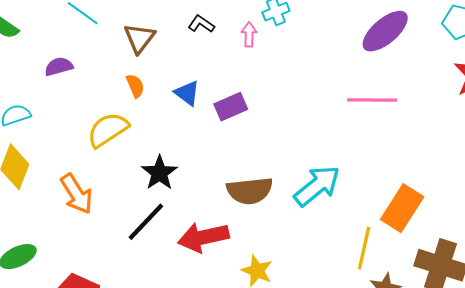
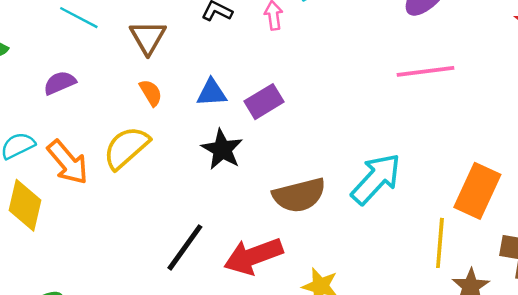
blue triangle: (187, 93) -> (212, 93), turned -32
black star: (159, 173) -> (222, 149), moved
orange arrow: (77, 194) -> (68, 162), moved

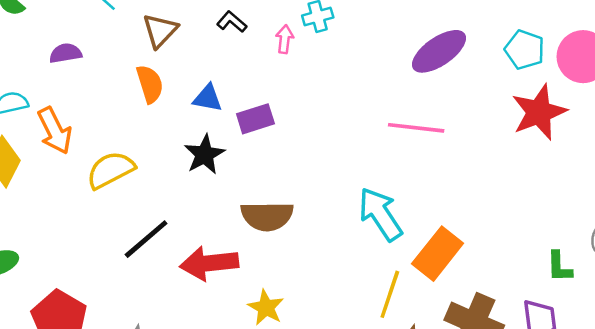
orange semicircle: (151, 93) -> (150, 84), size x1.4
yellow semicircle: (126, 148) -> (111, 170), moved
cyan arrow: (376, 179) -> (380, 214), moved, turned -90

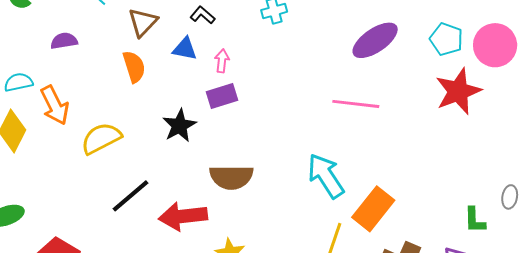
pink arrow: (285, 39) -> (222, 61), moved
blue triangle: (208, 98) -> (185, 49), moved

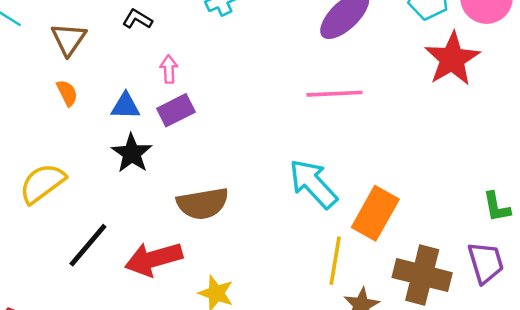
blue triangle: (185, 49) -> (125, 106), moved
orange semicircle: (134, 67) -> (67, 93), size x0.7

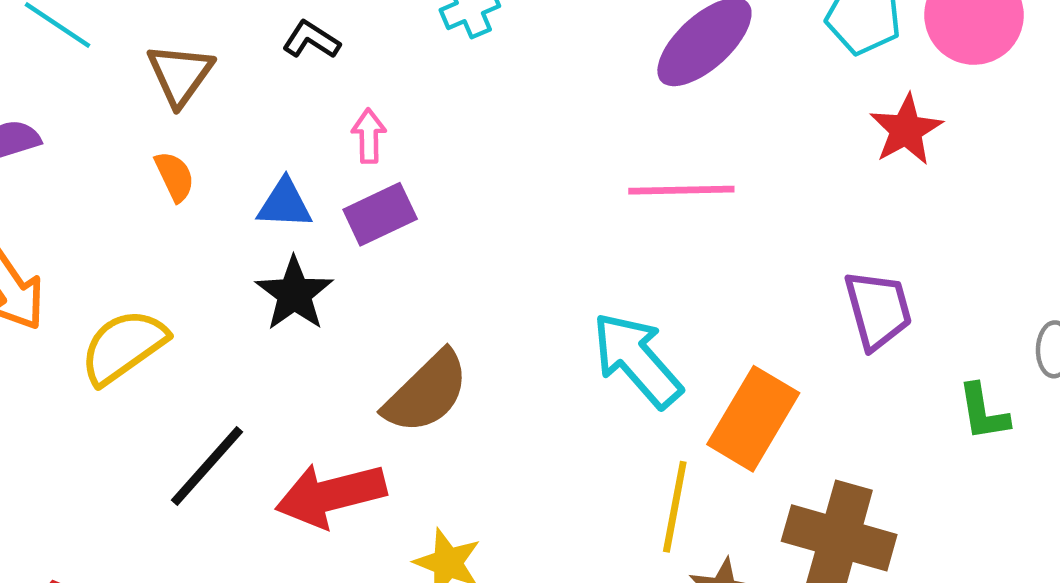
red star: (452, 59) -> (906, 130), size x0.7
brown semicircle: (203, 204) -> (426, 392), turned -36
purple trapezoid: (486, 263) -> (878, 310), moved

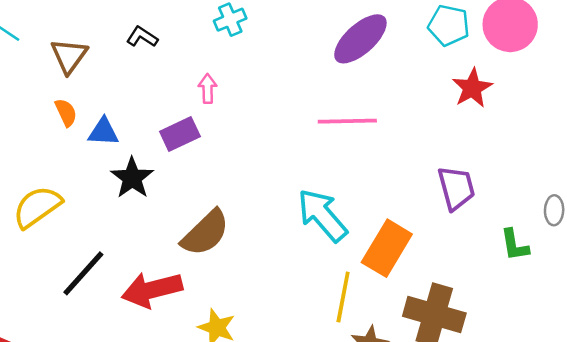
pink arrow: (369, 136) -> (208, 89), moved
blue triangle: (285, 204) -> (103, 132), moved

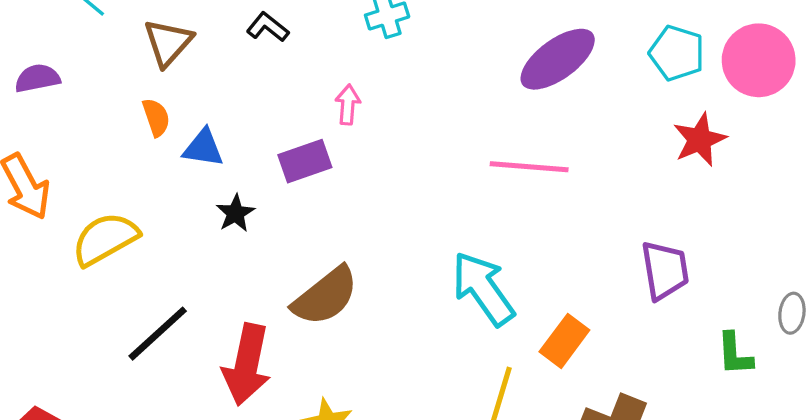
black star: (132, 178) -> (235, 213), size x0.7
orange rectangle: (387, 248) -> (564, 341), size x0.7
red arrow: (152, 290) -> (247, 365), turned -70

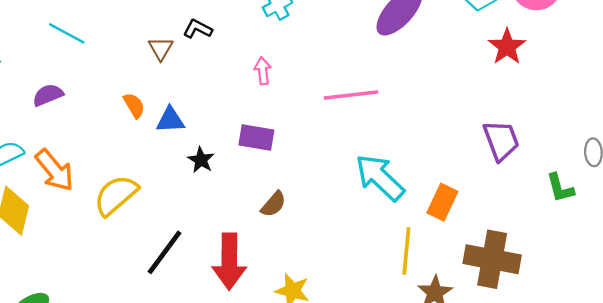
brown triangle: (168, 42) -> (161, 49), moved, size x0.7
purple rectangle: (305, 161) -> (256, 137), moved, turned 40
pink line: (529, 167) -> (351, 95), moved
brown semicircle: (325, 296) -> (273, 204), size x0.6

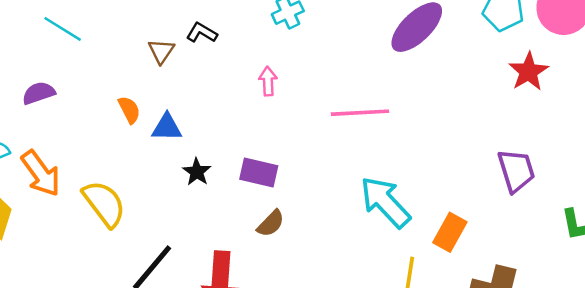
purple rectangle: (256, 137) -> (259, 172), moved
yellow semicircle: (116, 195) -> (104, 204), turned 90

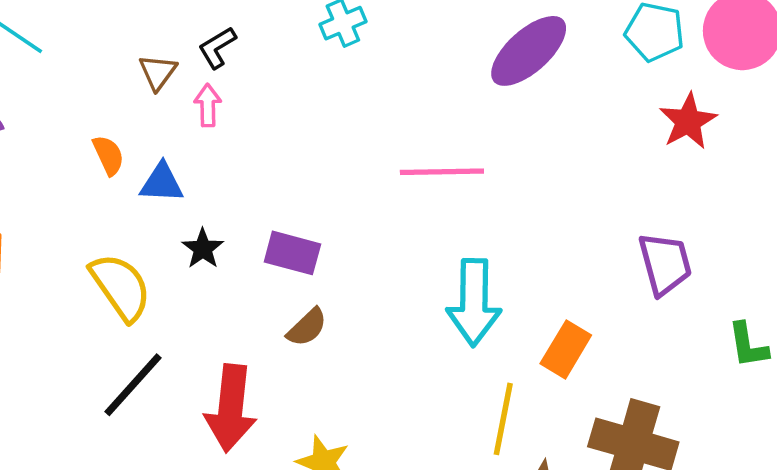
black L-shape: (202, 33) -> (217, 48), turned -64
pink arrow: (268, 81) -> (208, 105), moved
cyan arrow: (385, 202) -> (474, 302), turned -138
yellow semicircle: (104, 204) -> (121, 287), moved

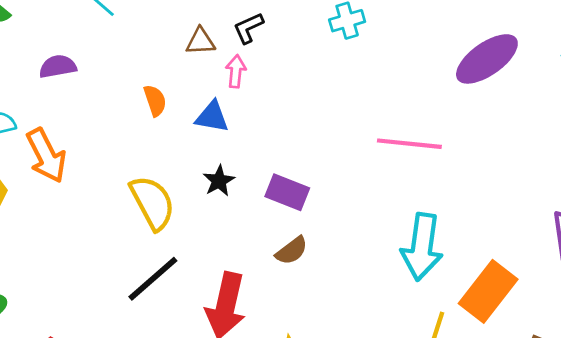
brown triangle: (158, 72) -> (200, 41), turned 44
blue triangle: (162, 183) -> (212, 117), moved
orange rectangle: (566, 349) -> (488, 291), size x1.4

